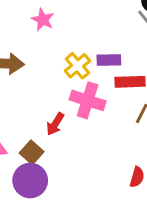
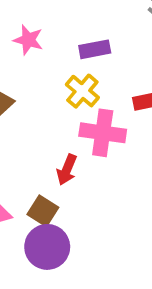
purple rectangle: (109, 60) -> (95, 49), moved

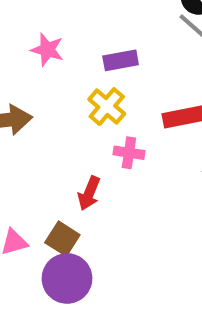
pink cross: (103, 133) -> (129, 153), size x0.6

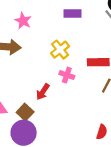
pink star: (47, 50) -> (23, 21), moved
purple rectangle: (121, 60) -> (72, 14), moved

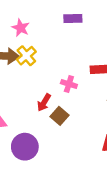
yellow cross: (60, 50) -> (26, 56), moved
brown square: (25, 112) -> (60, 116), moved

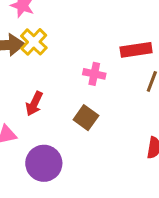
red arrow: (44, 103) -> (34, 104), moved

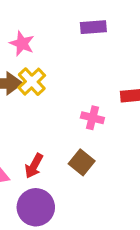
red arrow: (34, 104) -> (34, 166), moved

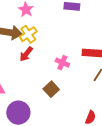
red arrow: (34, 166) -> (26, 54), moved

